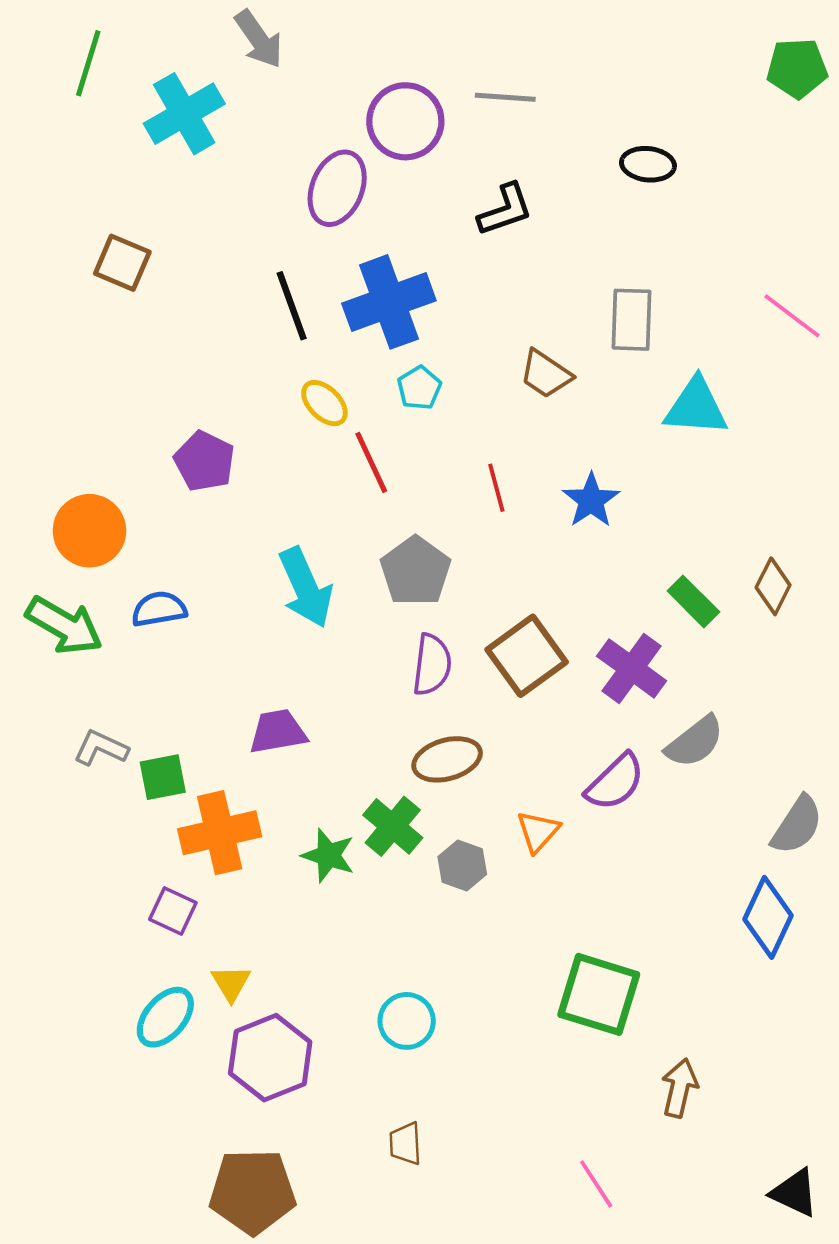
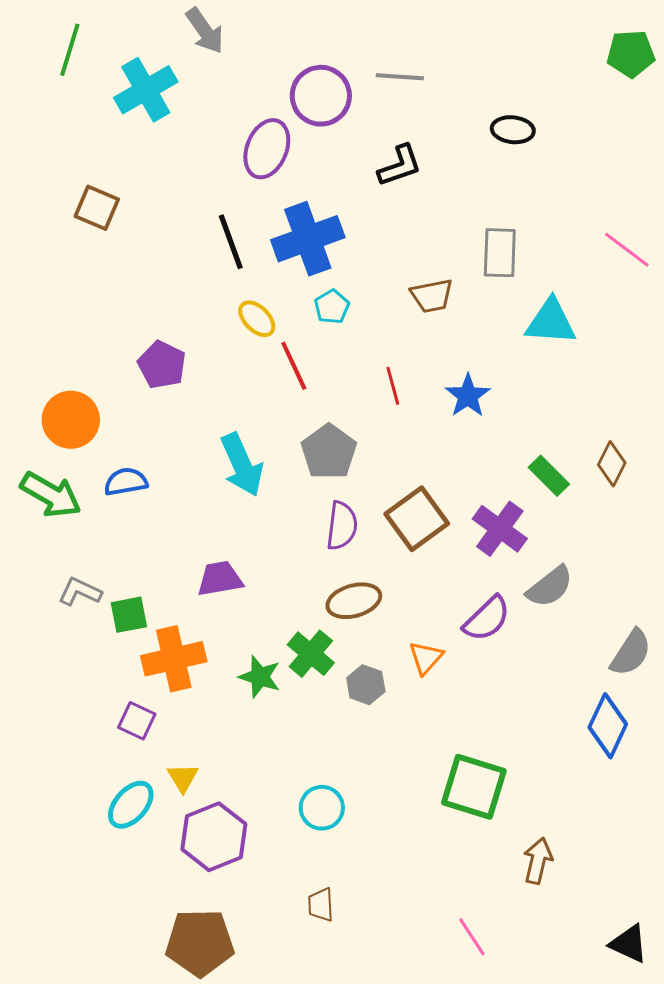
brown trapezoid: (546, 374) -> (432, 296), turned -45

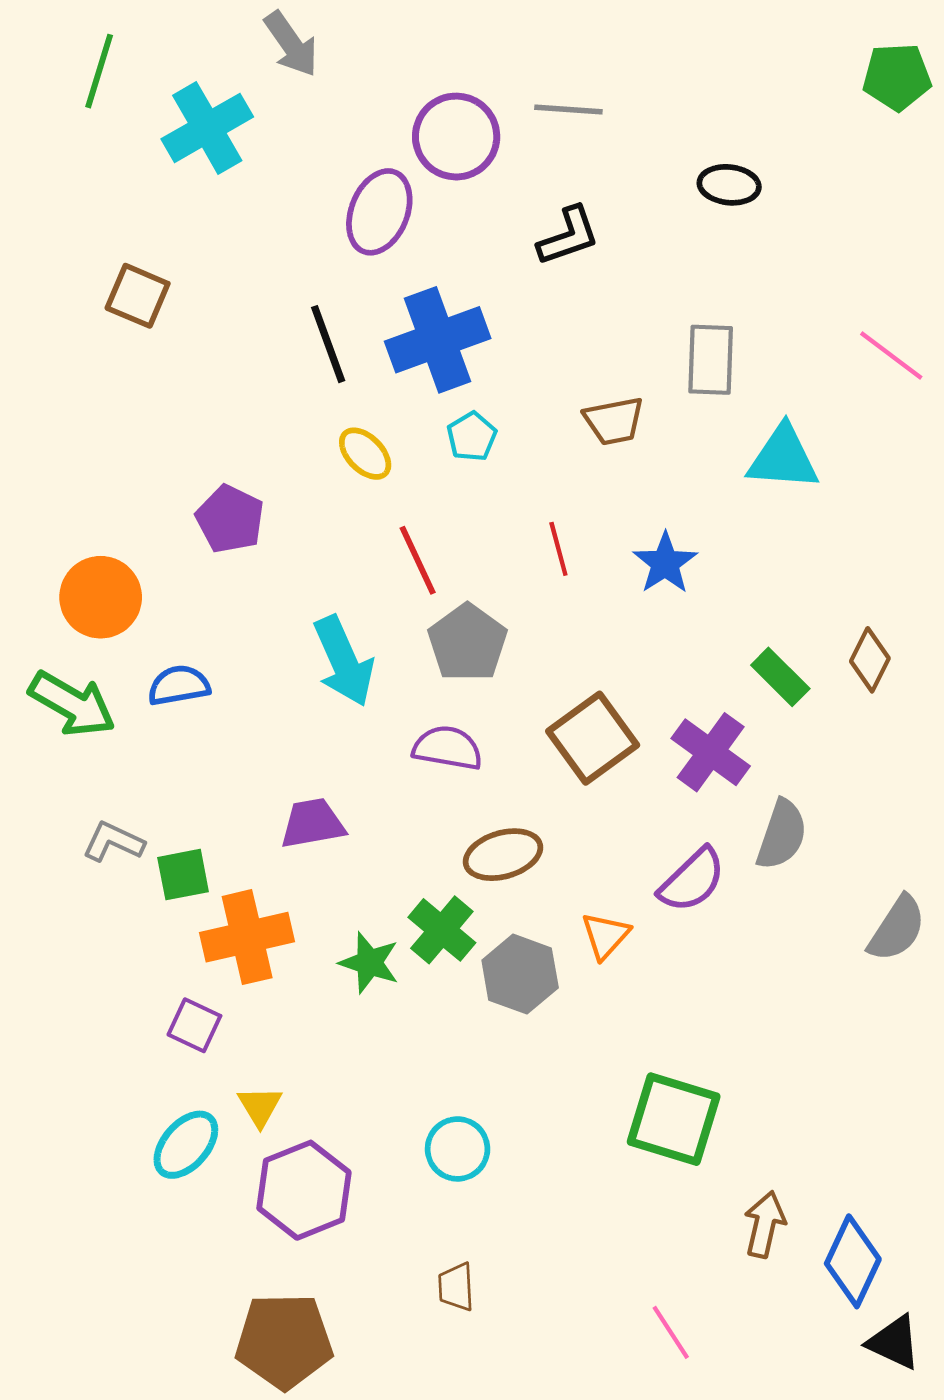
red line: (294, 366) -> (418, 560), moved
purple semicircle: (342, 526) -> (448, 748), moved, turned -87
gray semicircle: (550, 587) -> (782, 835), turned -33
gray hexagon: (366, 685) -> (520, 974), size x1.4
blue diamond: (608, 726) -> (853, 1261), moved

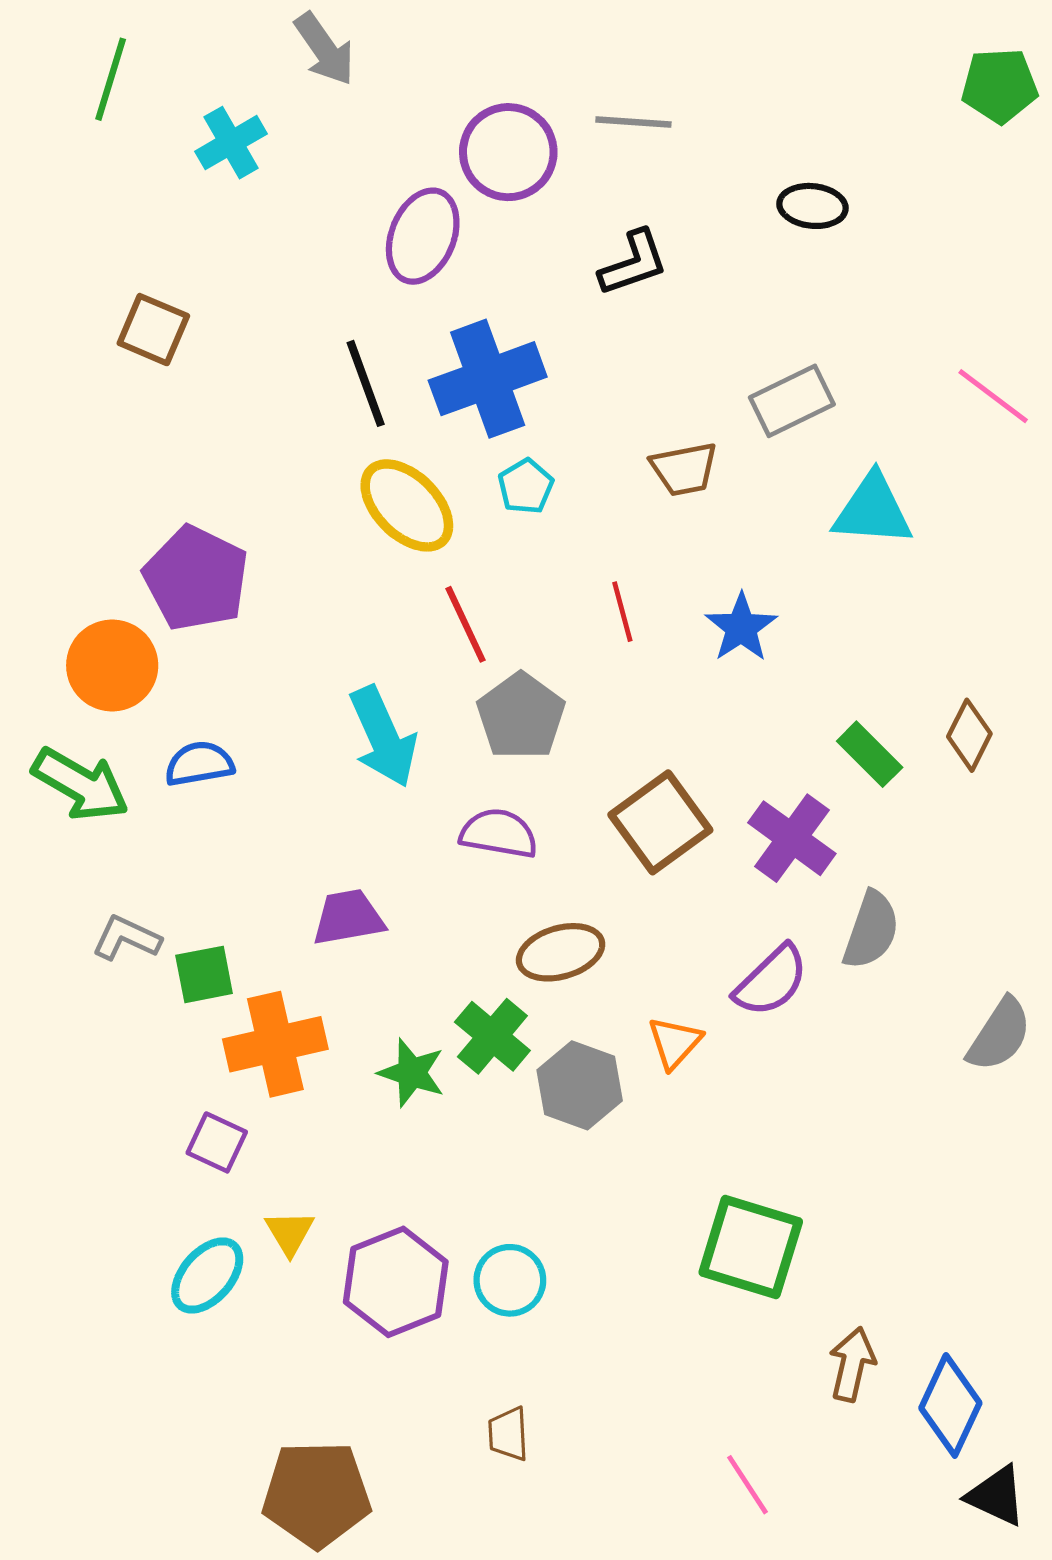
cyan cross: (207, 128) -> (231, 143), size x0.7
gray rectangle: (711, 360) -> (792, 401), turned 62
yellow ellipse: (365, 454) -> (407, 505), size x1.6
purple pentagon: (230, 519) -> (196, 578), moved, size x1.4
purple hexagon: (304, 1190) -> (396, 1282), moved

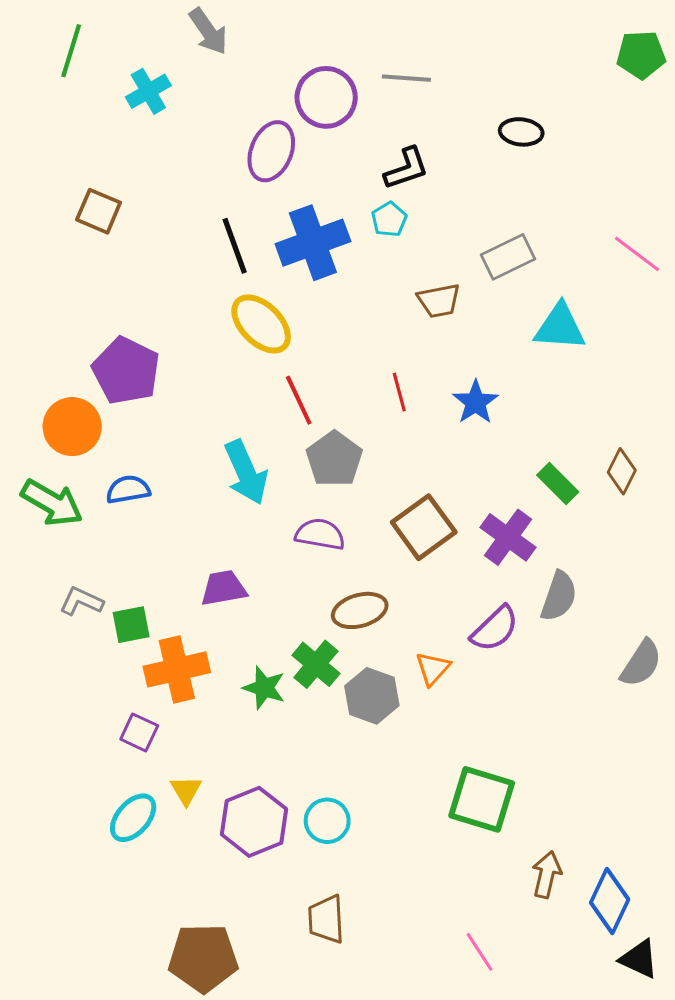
cyan pentagon: (526, 486) -> (389, 219), moved
brown trapezoid: (508, 1434) -> (326, 919), size x1.4

